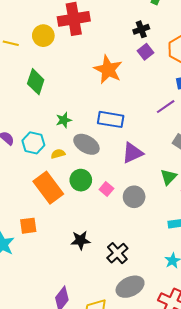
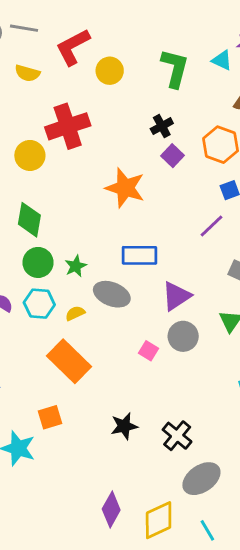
green circle: (81, 180) -> (38, 262), moved
gray circle: (134, 197) -> (183, 336), moved

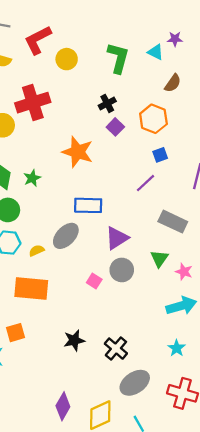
green star: (76, 266) -> (32, 178), moved
gray ellipse: (112, 294) -> (66, 236), turned -68
orange rectangle: (69, 361) -> (31, 288), turned -40

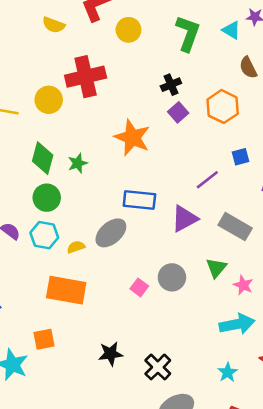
brown semicircle: (173, 83) -> (248, 68), turned 114
blue square: (160, 155) -> (240, 157), moved
purple triangle: (117, 238) -> (184, 219), moved

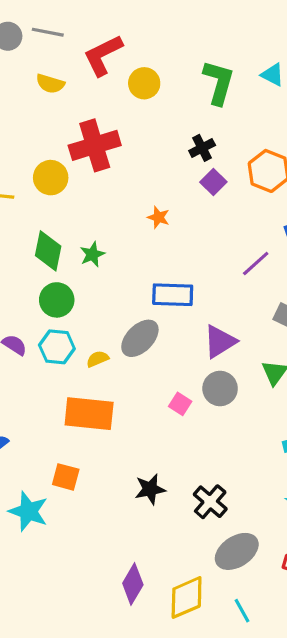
orange star: (132, 138) -> (158, 217), size x0.5
purple triangle: (184, 219) -> (220, 342), moved
orange square: (44, 339) -> (66, 477), turned 30

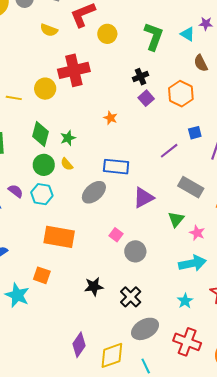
yellow semicircle: (98, 359) -> (67, 164), moved, turned -112
gray circle: (220, 388) -> (135, 251), moved

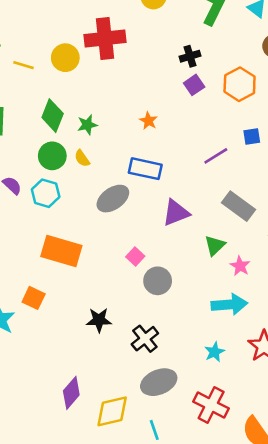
orange star: (110, 118) -> (148, 121), moved

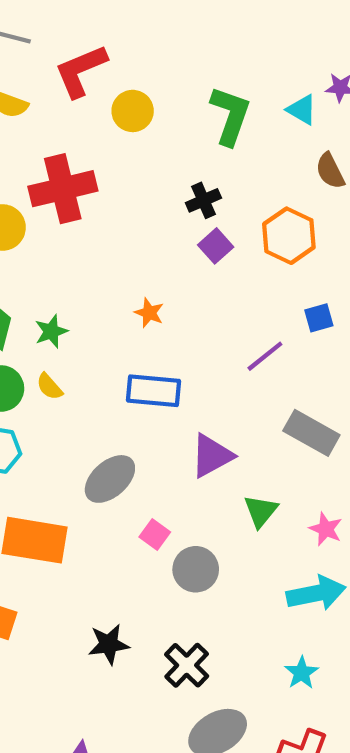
gray ellipse: (113, 199) -> (110, 479), moved
green triangle: (215, 245) -> (261, 511), moved

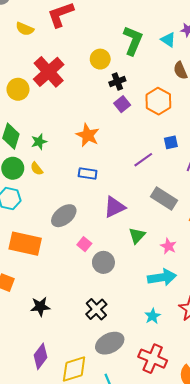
yellow circle: (133, 111) -> (100, 59), moved
red cross: (63, 189) -> (49, 72), turned -32
orange star: (149, 313) -> (88, 135), size x1.6
blue rectangle: (153, 391) -> (88, 174), size x0.7
black star: (109, 644) -> (40, 307), moved

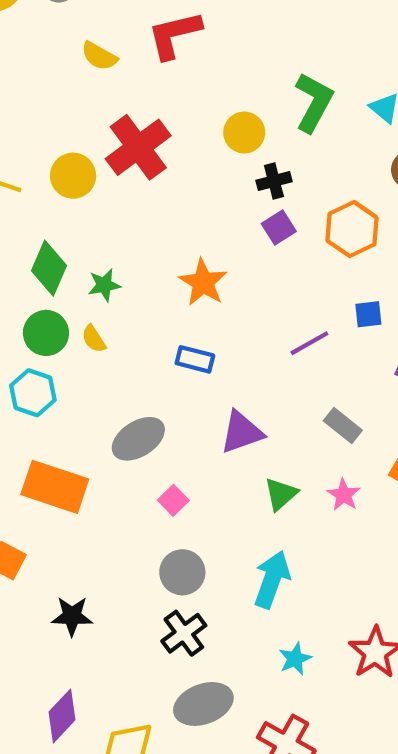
gray rectangle: (164, 199) -> (343, 426), size x0.7
pink star: (168, 246) -> (344, 495), moved
gray circle: (103, 262) -> (182, 572), moved
cyan arrow: (162, 277) -> (272, 579), moved, turned -68

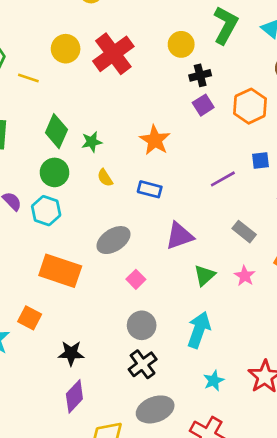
yellow circle: (73, 176) -> (66, 49), moved
yellow semicircle: (94, 339) -> (105, 178), moved
purple diamond: (62, 716) -> (74, 396), moved

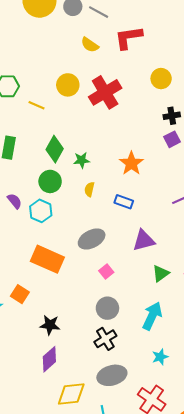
yellow circle: (181, 44) -> (161, 79), moved
yellow semicircle: (105, 178) -> (89, 189), turned 40

